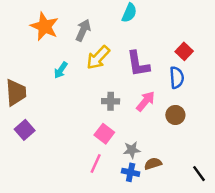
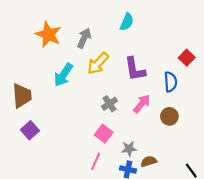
red square: (184, 51) -> (187, 58), moved
cyan arrow: (61, 70) -> (63, 75), size x1.5
gray cross: (111, 101) -> (109, 104), turned -35

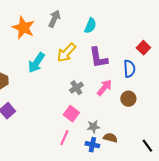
cyan semicircle: (127, 22) -> (90, 26), moved
gray arrow: (84, 38) -> (54, 19), moved
brown semicircle: (149, 161) -> (110, 138), turned 32

